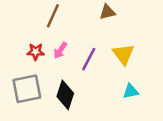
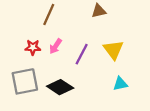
black diamond: (65, 95) -> (60, 87), turned -75

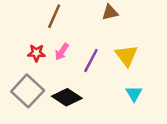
gray square: (25, 81) -> (28, 91), turned -36
cyan triangle: (120, 84) -> (134, 93), turned -49

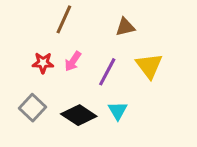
brown triangle: (110, 12) -> (125, 27), moved
gray square: (28, 91) -> (33, 108), size x0.7
cyan triangle: (134, 93) -> (118, 111), moved

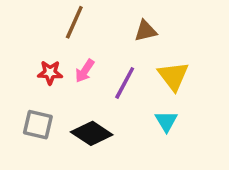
gray square: (33, 108) -> (38, 125), turned -30
cyan triangle: (118, 111) -> (166, 121), moved

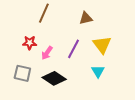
pink arrow: (85, 71) -> (47, 53), moved

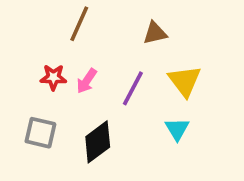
pink arrow: (47, 53) -> (87, 81), moved
black diamond: (54, 78) -> (98, 142), turned -70

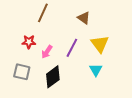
brown triangle: (155, 33) -> (84, 18), turned 48
pink arrow: (87, 81) -> (47, 52), moved

